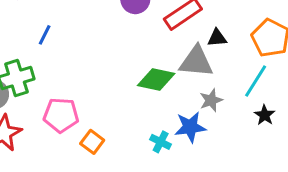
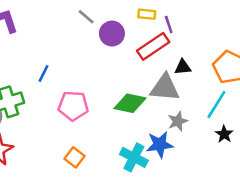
blue line: (45, 35) -> (44, 74), moved
pink pentagon: (61, 115) -> (73, 106), moved
cyan cross: (161, 142) -> (134, 157), size x1.5

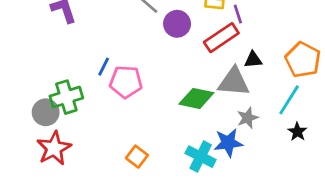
pink pentagon: (73, 106) -> (126, 82), moved

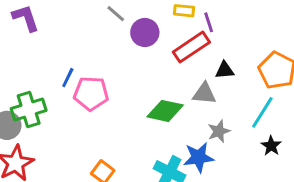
gray triangle: (234, 82) -> (204, 93), size x0.7

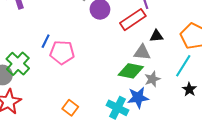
green cross: (29, 109) -> (18, 64), turned -30
green diamond: (165, 111) -> (131, 71), moved

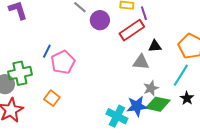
pink pentagon: (62, 52) -> (63, 62), turned -30
green cross: (18, 64) -> (20, 73), turned 35
green diamond: (131, 71) -> (158, 104), moved
orange square: (70, 108) -> (52, 98), moved

